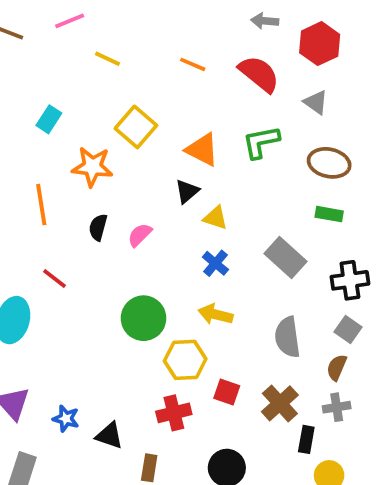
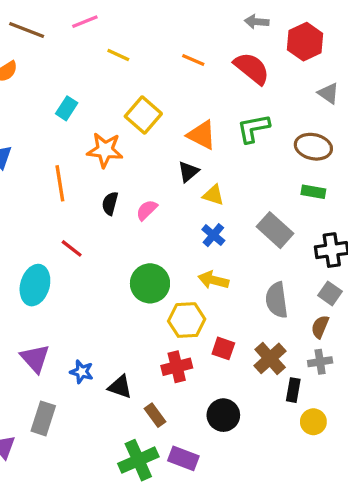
gray triangle: (316, 102) -> (328, 93), moved
brown rectangle: (149, 468) -> (155, 415), turned -45

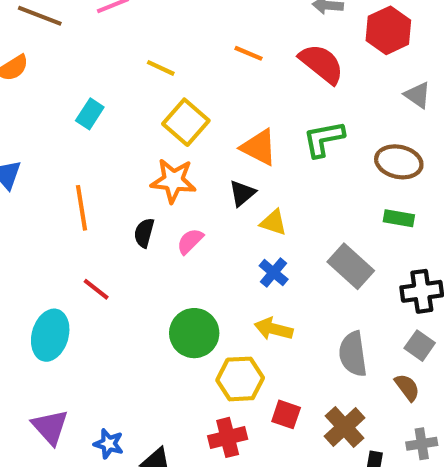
yellow line: (118, 55) -> (161, 68), moved
orange star: (105, 150) -> (173, 181), moved
brown semicircle: (320, 327) -> (407, 387), turned 120
gray cross: (320, 362) -> (422, 444), moved

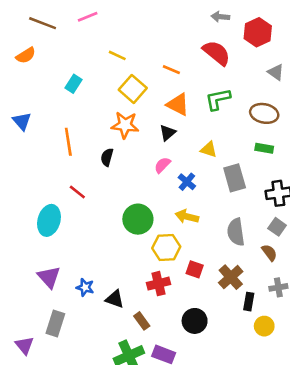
orange line: (248, 53) -> (171, 70), moved
yellow triangle: (274, 222) -> (209, 150), moved
pink semicircle: (190, 241) -> (162, 165), moved
gray rectangle: (351, 266) -> (235, 178), turned 32

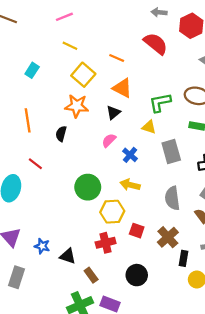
pink line: (88, 17) -> (64, 17), moved
green L-shape: (218, 99) -> (160, 103), moved

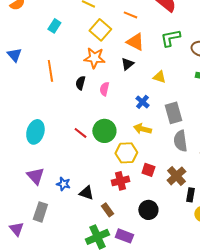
green L-shape: (160, 103) -> (170, 38), moved
pink semicircle: (109, 140) -> (104, 89), moved, turned -32
gray rectangle: (171, 152) -> (173, 113), moved
red line: (35, 164) -> (80, 133), moved

